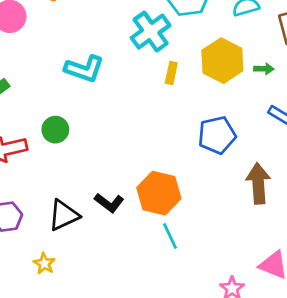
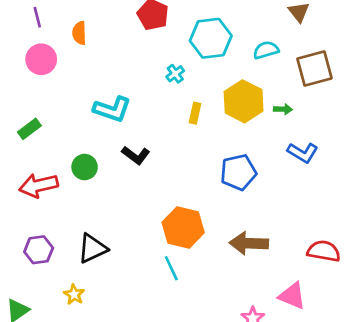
cyan cross: (151, 32) -> (175, 74), size x0.5
brown arrow: (258, 183) -> (249, 243), moved, turned -84
black L-shape: (109, 203) -> (136, 155), moved
cyan line: (170, 236) -> (171, 268), moved

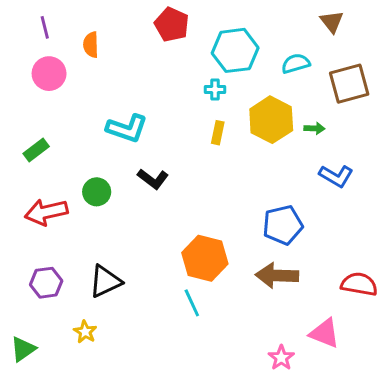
cyan cross: (175, 74) -> (215, 89), moved, turned 36
blue pentagon: (238, 172) -> (283, 225), moved

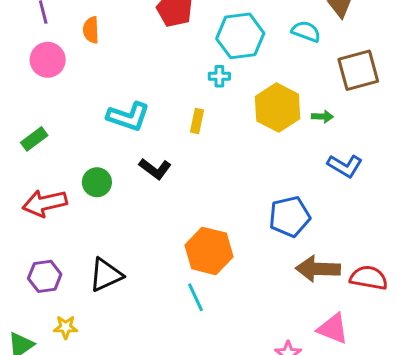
cyan semicircle: (296, 63) -> (306, 31), moved, turned 36
yellow rectangle: (218, 133) -> (197, 121), moved
brown arrow: (277, 276) -> (318, 269), moved
yellow star: (85, 332) -> (66, 327), moved, turned -30

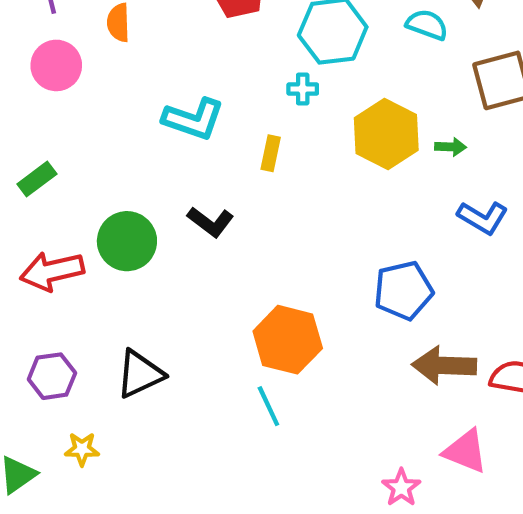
cyan L-shape: (128, 117) -> (193, 119), moved
green circle: (97, 182) -> (127, 241), size x1.4

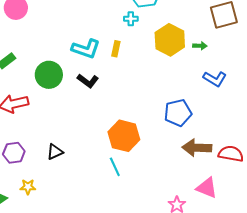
cyan L-shape: (193, 119) -> (86, 49), moved
green circle: (127, 241) -> (49, 75), moved
black triangle: (140, 374) -> (55, 152), size x0.7

